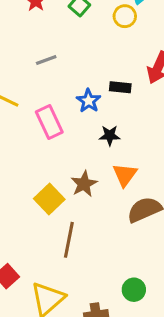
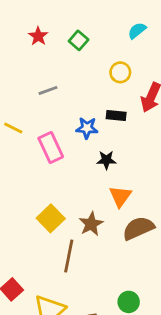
yellow circle: (125, 16) -> (120, 72), moved
blue star: (89, 101) -> (87, 128), turned -30
brown star: (84, 184) -> (91, 224), moved

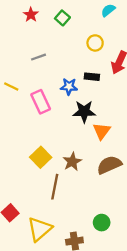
black star: (106, 160) -> (84, 112), size x1.5
orange triangle: (120, 196) -> (102, 131), moved

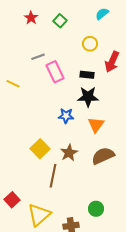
blue star: (69, 86) -> (66, 116), moved
pink rectangle: (41, 102) -> (55, 72), moved
black star: (84, 112) -> (88, 97), moved

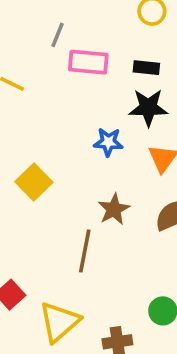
gray line: (38, 57) -> (57, 35), turned -48
pink rectangle: (55, 72) -> (88, 62), turned -60
yellow square: (40, 149) -> (34, 182), moved

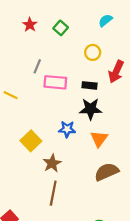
yellow square: (34, 182) -> (31, 141), moved
brown star: (114, 209) -> (52, 163), moved

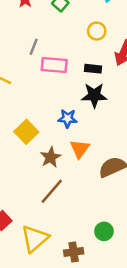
orange triangle: (99, 139) -> (80, 149), moved
brown line: (53, 193) -> (52, 191), turned 30

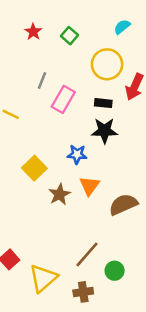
yellow circle: (97, 31) -> (107, 64), size x1.6
pink rectangle: (54, 65) -> (63, 99), turned -65
brown line: (52, 191) -> (87, 254), moved

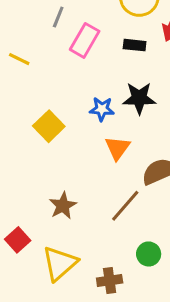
black star: (105, 131) -> (139, 98), moved
brown star: (59, 194) -> (63, 206), moved
brown line: (87, 254) -> (125, 206), moved

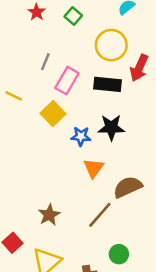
black rectangle: (135, 45) -> (107, 84), size x1.5
yellow square: (49, 126) -> (53, 114), moved

